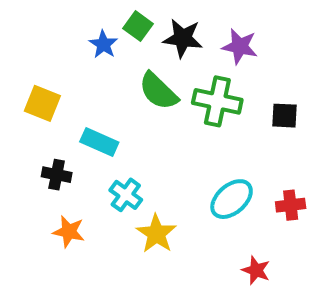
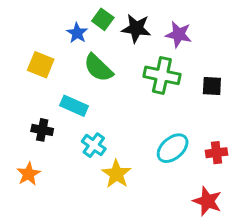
green semicircle: (158, 91) -> (98, 68), moved
yellow square: (42, 103) -> (41, 65), moved
orange star: (69, 232) -> (29, 174), moved, turned 30
red star: (256, 270) -> (207, 201), moved, size x1.4

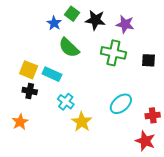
yellow square: (41, 65) -> (29, 70), moved
red cross: (216, 153) -> (153, 115), moved

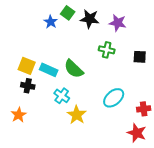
green semicircle: (69, 48) -> (74, 69), moved
green cross: (113, 53) -> (107, 50), size x0.7

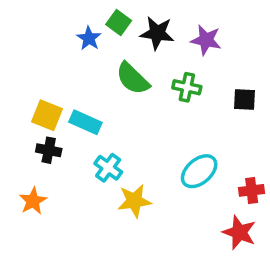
green semicircle: (74, 69) -> (133, 79), moved
yellow star: (77, 115) -> (134, 201), turned 30

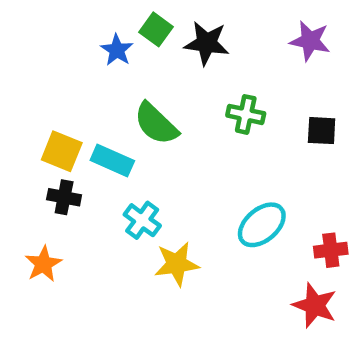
purple star: (206, 40) -> (310, 41), moved
green semicircle: (133, 79) -> (156, 124), moved

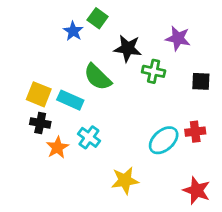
purple star: (310, 41) -> (178, 38), moved
black star: (207, 43) -> (128, 48), moved
red cross: (331, 250) -> (195, 132), moved
orange star: (43, 264) -> (57, 147), moved
yellow star: (177, 264) -> (125, 180), moved

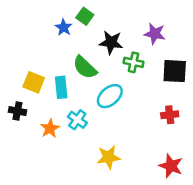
black square: (201, 81) -> (175, 71), size x1.5
cyan rectangle: (70, 100) -> (61, 87), turned 60
black cross: (40, 123) -> (17, 111), moved
cyan ellipse: (164, 140) -> (110, 96), moved

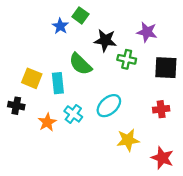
cyan ellipse: (110, 96) -> (109, 106), moved
yellow star: (109, 157) -> (128, 140), moved

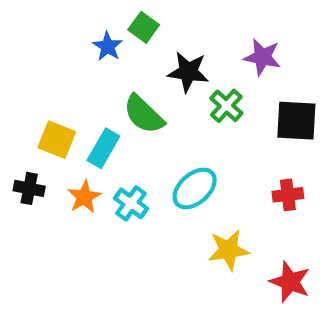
green cross: (127, 59) -> (226, 106), turned 30
cyan rectangle: (58, 83) -> (103, 148), turned 36
orange star: (47, 122) -> (84, 197), moved

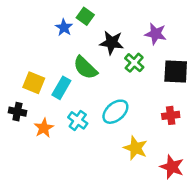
orange star: (84, 197) -> (44, 128), moved
yellow star: (228, 250) -> (135, 148), turned 30

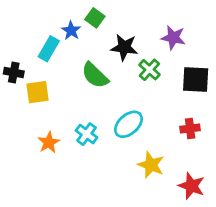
yellow square: (34, 83) -> (38, 92), turned -30
cyan rectangle: (61, 88) -> (49, 49), moved
black cross: (17, 112) -> (14, 73), moved

